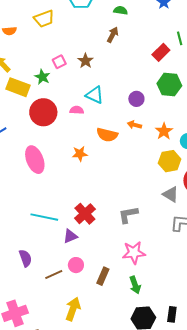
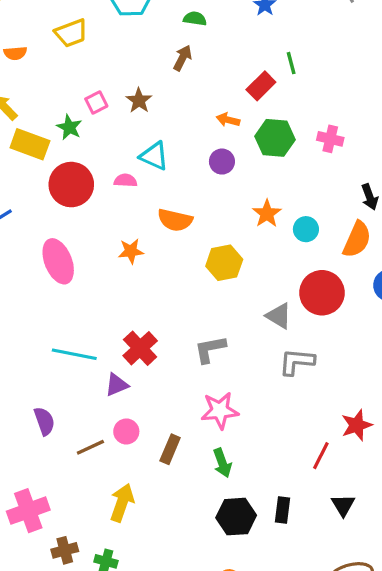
orange arrow: (134, 125) -> (228, 120), moved
yellow hexagon: (170, 161) -> (224, 263), moved

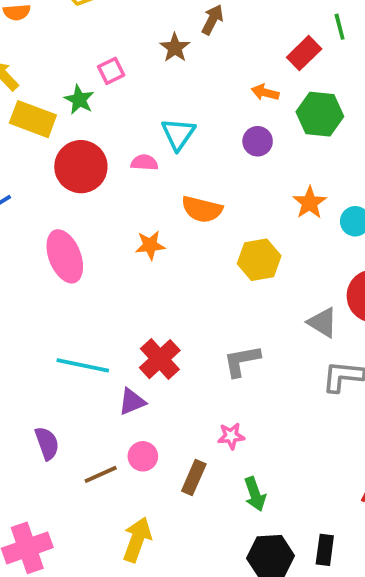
brown star: (139, 101) -> (175, 48), moved
cyan triangle: (154, 156) -> (178, 134), turned 40
pink star: (220, 411) -> (231, 436), moved, size x0.6

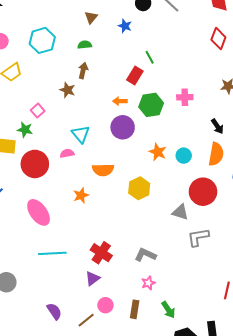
purple circle: (258, 141) -> (123, 127), size x1.5
gray L-shape: (242, 361) -> (145, 255), moved, turned 50
cyan line: (83, 365) -> (52, 253), moved

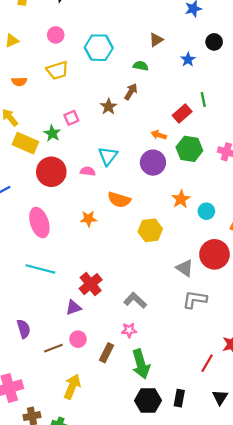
green arrow: (168, 310) -> (141, 364), size x1.5

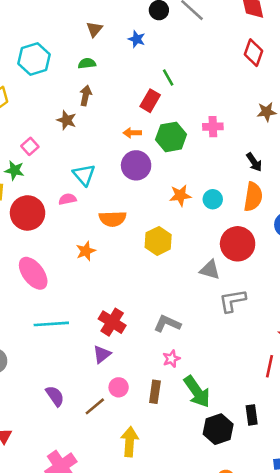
orange star: (181, 199) -> (180, 195), turned -30

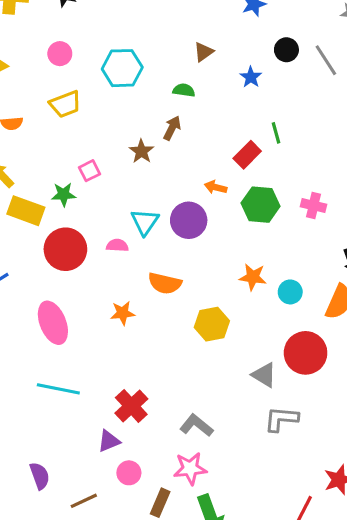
purple circle: (136, 165) -> (189, 220), moved
green star: (14, 170) -> (63, 194), turned -30
pink star: (171, 359) -> (190, 468), size x1.5
pink circle: (119, 387) -> (129, 473), moved

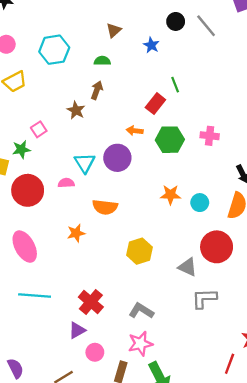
yellow hexagon: (212, 324) -> (139, 251), moved
purple semicircle: (40, 476) -> (15, 368), moved

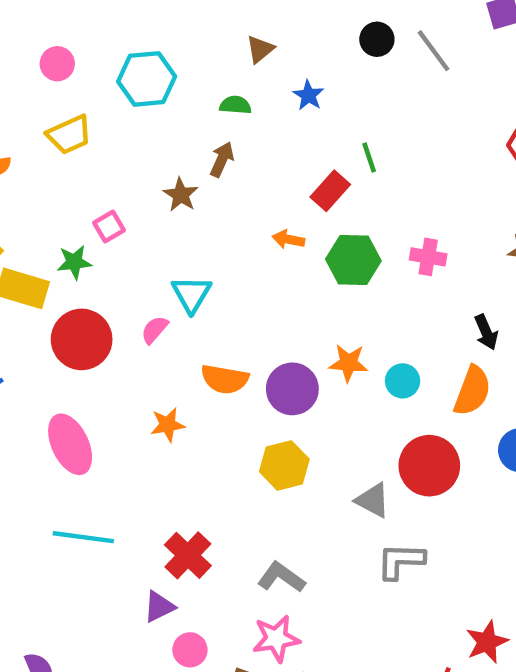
blue star: (151, 45) -> (308, 95), moved
purple circle: (117, 158) -> (292, 389), moved
pink semicircle: (66, 183) -> (155, 330), turned -49

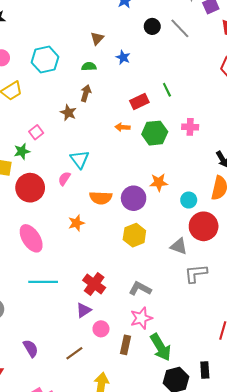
green line: (369, 158) -> (167, 90), moved
red rectangle: (330, 191) -> (139, 101), turned 30
cyan circle: (403, 381) -> (189, 200), moved

